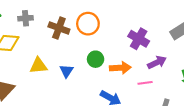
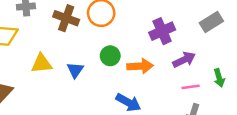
purple cross: (139, 39) -> (162, 31), turned 36
pink line: (145, 83) -> (191, 87), moved

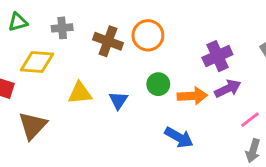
purple arrow: (184, 60) -> (228, 89), moved
pink line: (191, 87) -> (250, 120), turned -30

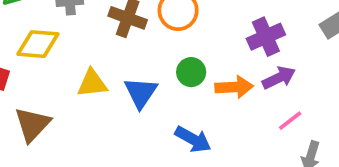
blue triangle: (118, 100) -> (141, 93), size x1.4
pink line: (250, 120) -> (290, 121), moved
blue arrow: (179, 137) -> (193, 139), moved

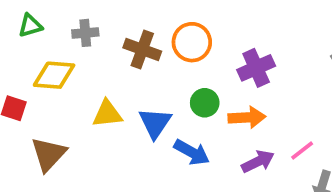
purple cross: (266, 37) -> (256, 68), moved
purple arrow: (279, 78) -> (258, 162), moved
blue arrow: (193, 139) -> (192, 152), moved

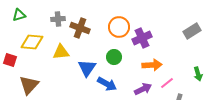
gray cross: (85, 33) -> (58, 19), moved
orange circle: (192, 42) -> (119, 27), moved
yellow triangle: (107, 114) -> (61, 52), moved
orange arrow: (247, 117) -> (152, 65), moved

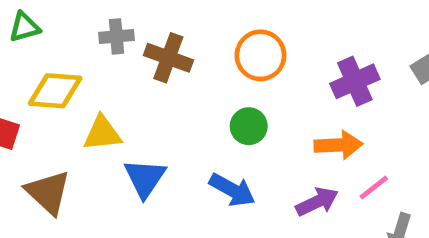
purple cross: (142, 38) -> (355, 81), moved
yellow triangle: (61, 52) -> (102, 133), moved
blue triangle: (87, 68) -> (145, 178), moved
brown triangle: (29, 85) -> (48, 192), turned -30

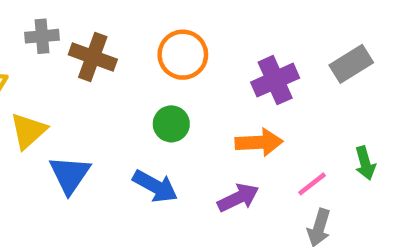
yellow triangle: (102, 133) -> (28, 131), turned -36
pink line: (374, 188) -> (312, 184), moved

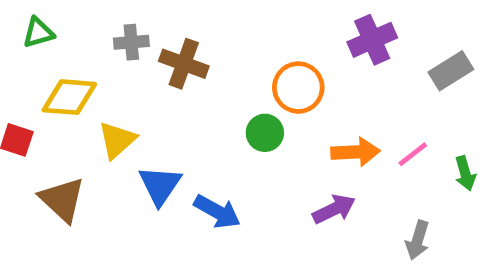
orange circle: (183, 55) -> (298, 88), moved
purple cross: (275, 80) -> (372, 40), moved
pink line: (312, 184) -> (413, 154), moved
blue arrow: (155, 186) -> (217, 212), moved

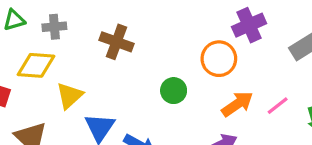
gray cross: (131, 42) -> (54, 27), moved
orange circle: (298, 88) -> (219, 59), moved
orange arrow: (356, 152) -> (237, 104), turned -32

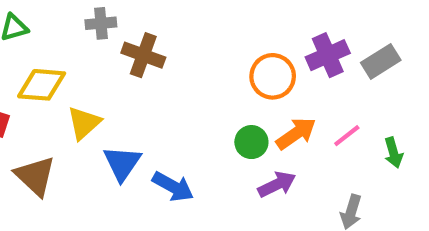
purple cross: (249, 25) -> (328, 55), moved
gray cross: (54, 27) -> (101, 23), moved
green circle: (174, 91) -> (251, 142), moved

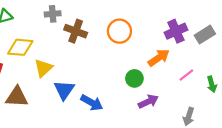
orange circle: (273, 76) -> (119, 31), moved
orange arrow: (296, 134) -> (159, 58), moved
brown triangle: (35, 176) -> (17, 97), turned -40

